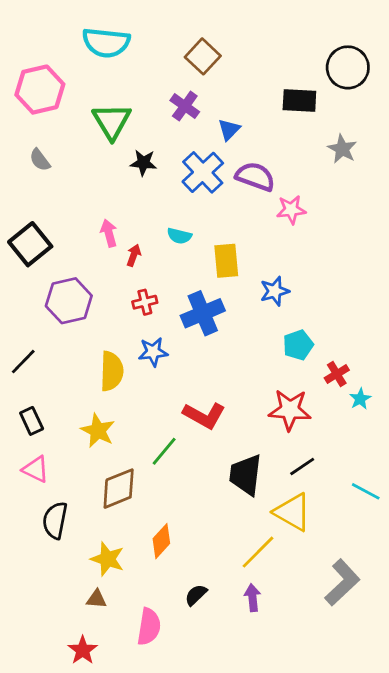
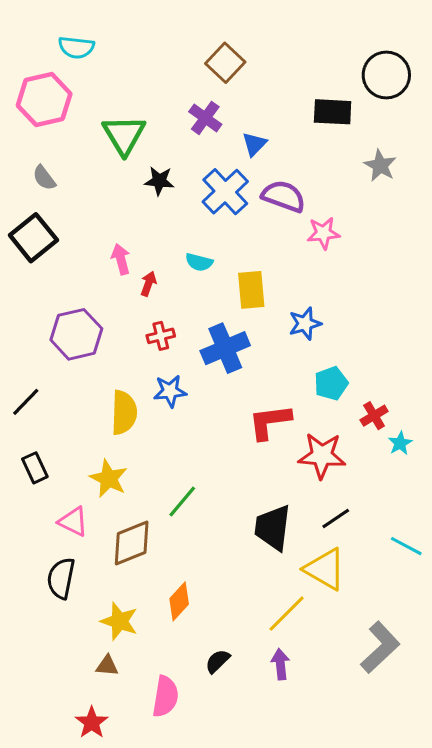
cyan semicircle: (106, 43) -> (76, 47), moved, size x0.7
black square: (30, 244) -> (33, 238), moved
red L-shape: (204, 415) -> (270, 422), moved, turned 144
pink triangle: (36, 469) -> (73, 522), moved

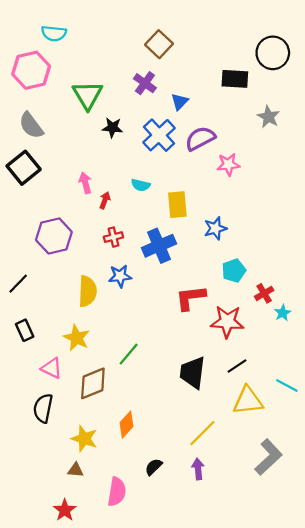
gray semicircle: (44, 178) -> (31, 125), size x1.5
purple semicircle: (284, 196) -> (200, 138), turned -48
yellow triangle: (325, 569) -> (248, 401), moved, turned -36

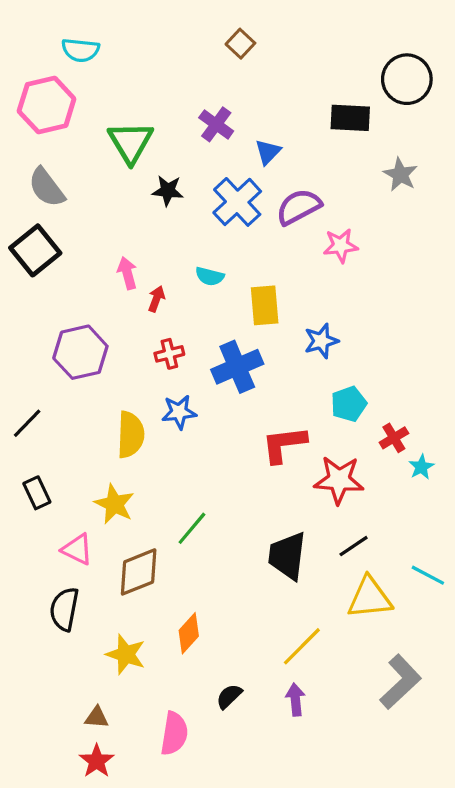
brown square: (159, 44) -> (240, 44), moved, size x0.7
brown triangle: (76, 470) -> (97, 717), moved

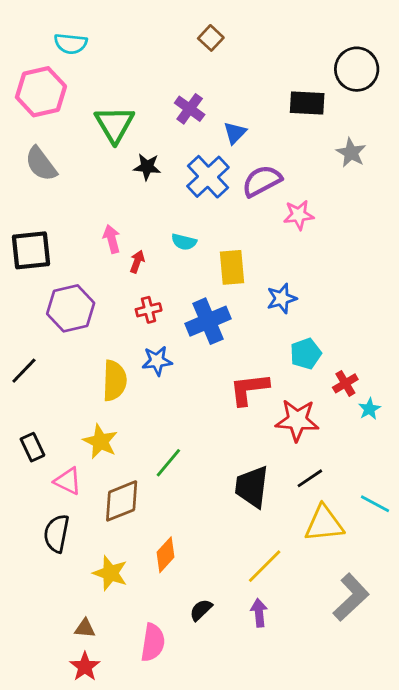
black square: (35, 250) -> (31, 250), moved, turned 33
black rectangle: (37, 493) -> (32, 447), moved

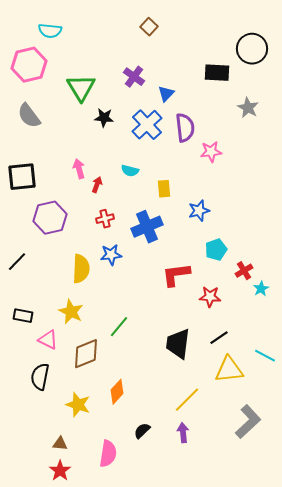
purple semicircle: (262, 181) -> (185, 128), turned 112
yellow rectangle: (232, 267) -> (164, 189), size x0.7
red star: (297, 420) -> (210, 297), size x0.7
black rectangle: (32, 447) -> (23, 316), turned -54

